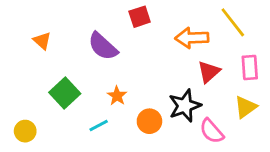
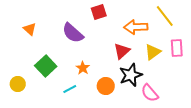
red triangle: (209, 72) -> (122, 51), moved
yellow triangle: (246, 107) -> (153, 52), moved
yellow circle: (25, 131) -> (18, 84), moved

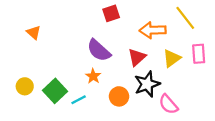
purple semicircle: (73, 33) -> (99, 50), moved
green square: (46, 66) -> (55, 91), moved
yellow circle: (18, 84) -> (25, 86), moved

